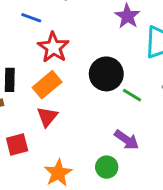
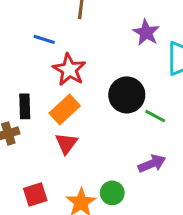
purple arrow: (127, 140) -> (152, 164), turned -55
red square: (17, 145) -> (35, 195), moved
green circle: (107, 167) -> (112, 193), moved

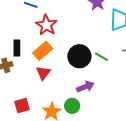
black circle: (127, 95) -> (79, 56), moved
purple arrow: (152, 164) -> (85, 87), moved

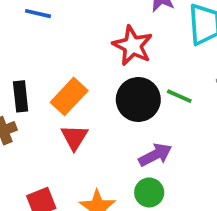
red star: (46, 25) -> (133, 46), moved
green circle: (72, 106) -> (149, 192), moved

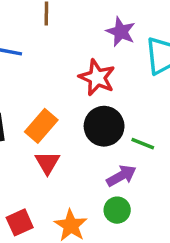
green line: (179, 96) -> (143, 144), moved

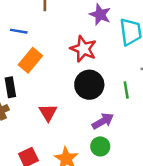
orange rectangle: (41, 126) -> (30, 60), moved
green line: (143, 144) -> (126, 90), moved, turned 60

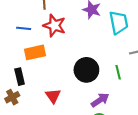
red star: (83, 49) -> (54, 26), moved
orange rectangle: (30, 60) -> (35, 52), turned 42

